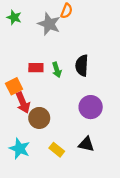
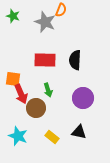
red rectangle: (36, 68) -> (45, 60), moved, size x1.5
green arrow: (57, 70) -> (48, 90), moved
orange square: (14, 86) -> (13, 79), turned 35

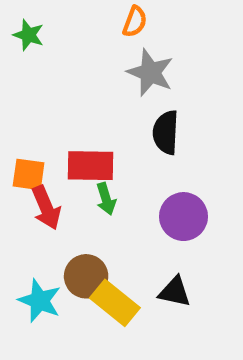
gray star: (45, 22) -> (150, 73), moved
red rectangle: (45, 60) -> (91, 166), moved
brown circle: (36, 108) -> (86, 276), moved
yellow rectangle: (52, 137) -> (115, 303), size x1.5

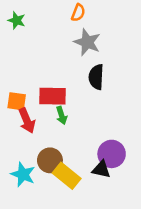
purple circle: (183, 217) -> (112, 154), moved

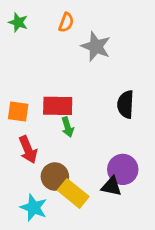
orange semicircle: (78, 13) -> (66, 22), moved
black semicircle: (96, 77) -> (126, 104), moved
red arrow: (27, 121) -> (28, 150), moved
cyan star: (23, 174) -> (34, 208), moved

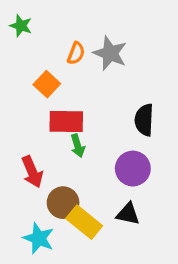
orange semicircle: (66, 22) -> (76, 53), moved
orange square: (18, 111) -> (47, 84), moved, turned 35
purple circle: (123, 169) -> (133, 169), moved

